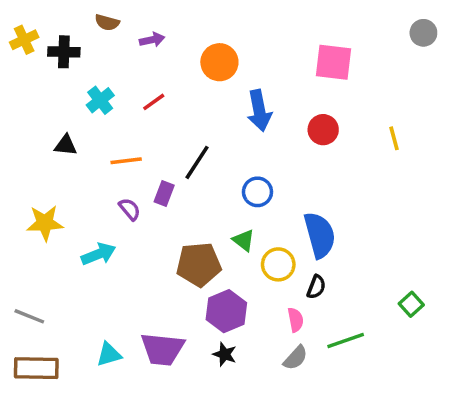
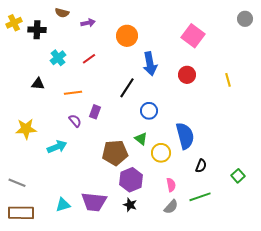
pink square: (334, 62) -> (193, 36), turned 30
black line: (197, 162) -> (127, 88), moved
black semicircle: (316, 287) -> (201, 166), moved

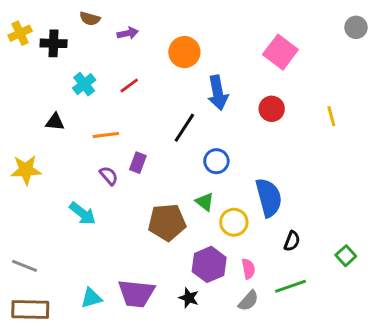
yellow star: (26, 129) -> (26, 170), moved
cyan arrow: (57, 147) -> (83, 214), turned 60
purple hexagon: (131, 180) -> (209, 264), moved

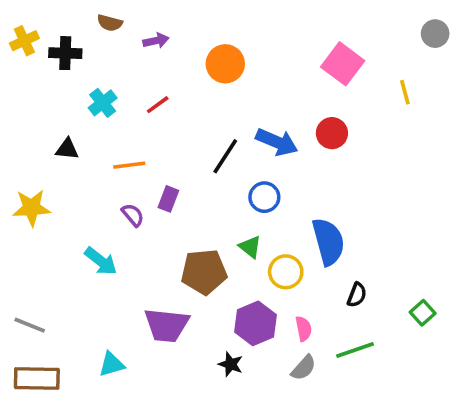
blue arrow: (218, 93) -> (277, 142), moved, turned -56
yellow line: (331, 116) -> (405, 92), moved
purple trapezoid: (136, 293) -> (167, 325), moved

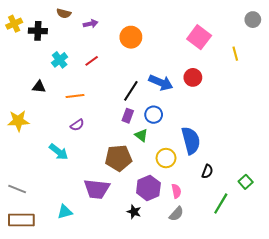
purple rectangle: (168, 199) -> (128, 116), moved
purple semicircle: (133, 215) -> (77, 125), turned 96
green triangle: (250, 247) -> (141, 135), moved
green line: (355, 350) -> (221, 203), moved, turned -40

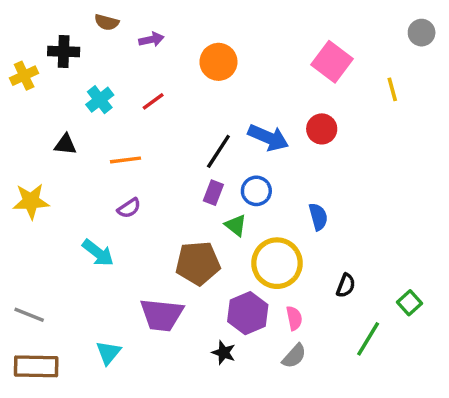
yellow cross: (14, 24) -> (24, 76), moved
blue semicircle: (191, 140) -> (318, 217), moved, size x0.6
yellow circle: (166, 158) -> (277, 263), size x1.5
cyan triangle: (65, 212) -> (108, 353), turned -35

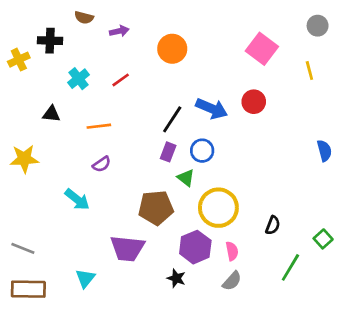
gray circle: (422, 33) -> (318, 26), moved
blue semicircle: (318, 217) -> (324, 151), moved

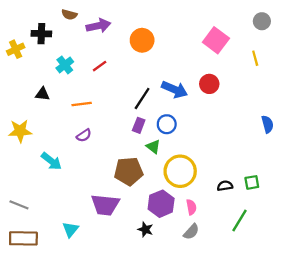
purple arrow: (119, 31) -> (98, 26), size x1.5
cyan arrow: (77, 199) -> (51, 161), moved
black semicircle: (273, 225) -> (225, 186), turned -120
green square: (323, 239) -> (252, 182), moved, turned 32

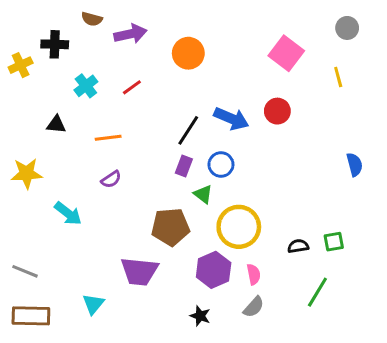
black star: (145, 229) -> (200, 316), moved

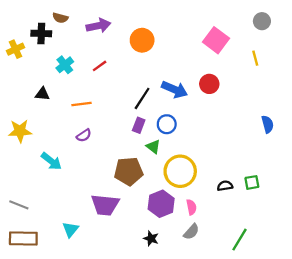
brown semicircle: (92, 19) -> (60, 18), moved
green line: (317, 292) -> (240, 240), moved

